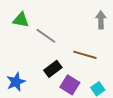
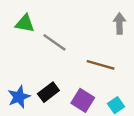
black rectangle: (53, 69) -> (48, 92), moved

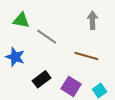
gray arrow: (119, 23) -> (92, 20), moved
blue star: (19, 97) -> (15, 57), moved, turned -30

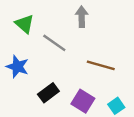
green triangle: (21, 20) -> (25, 24), turned 30
gray arrow: (92, 20) -> (82, 17), moved

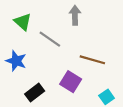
black rectangle: (48, 93) -> (35, 92), moved
purple square: (83, 101) -> (71, 82), moved

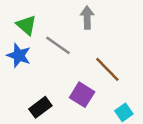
brown line: (92, 60) -> (107, 69), turned 30
blue star: (16, 61) -> (19, 55), moved

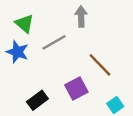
gray line: (58, 45) -> (54, 42), turned -65
purple square: (82, 95) -> (76, 88), turned 30

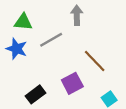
green triangle: (24, 24) -> (23, 22), turned -36

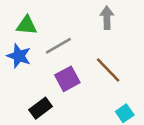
gray arrow: (77, 15) -> (107, 18), moved
purple square: (72, 83) -> (67, 79), moved

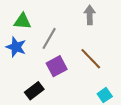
gray line: (58, 46) -> (49, 38), turned -30

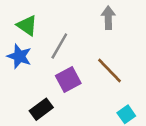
green triangle: (22, 21) -> (27, 25), turned 30

